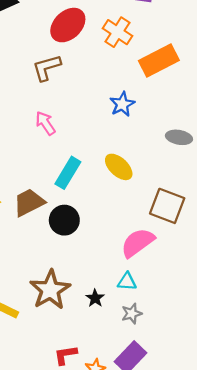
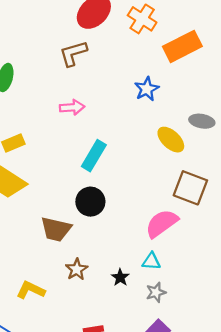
pink arrow: (45, 123) -> (72, 107), turned 120
yellow ellipse: (119, 167) -> (171, 140), moved
brown trapezoid: (29, 202) -> (56, 229), moved, turned -140
brown star: (50, 290) -> (77, 269), size x0.6

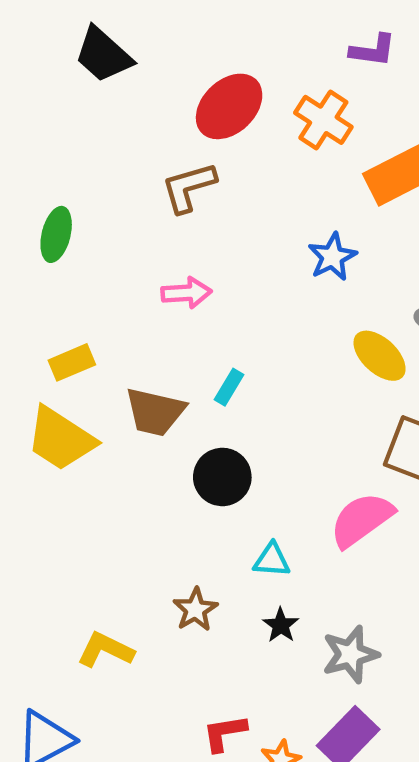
cyan rectangle: (94, 156) -> (229, 387), size x0.6
brown trapezoid: (56, 229) -> (155, 412), moved
cyan triangle: (151, 261) -> (272, 560), moved
gray star: (156, 292) -> (350, 654), size x1.4

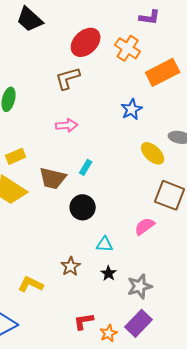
pink semicircle: (362, 520) -> (145, 226), size x0.7

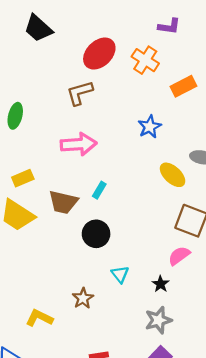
orange rectangle: (163, 72) -> (183, 86), size x0.7
pink arrow: (67, 125) -> (79, 144), size x1.5
pink semicircle: (145, 226) -> (179, 256), moved
cyan triangle: (105, 244) -> (120, 274), turned 48
black star: (109, 273) -> (161, 284), moved

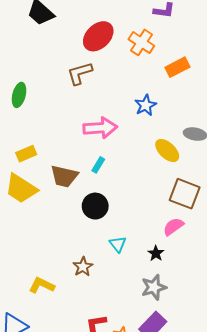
pink arrow: (79, 144) -> (100, 128), moved

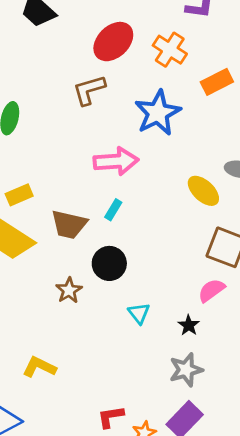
blue star: (146, 105) -> (158, 113), moved, size x1.6
brown star: (83, 267) -> (69, 290), moved

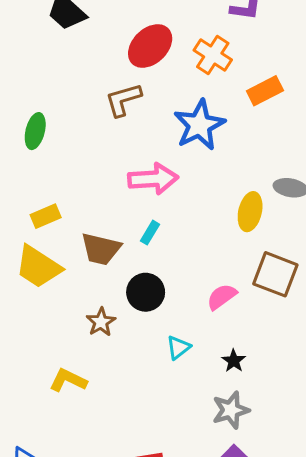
yellow ellipse: (203, 191) -> (250, 212), turned 60
pink semicircle: (212, 290) -> (222, 297), moved
cyan triangle: (139, 313) -> (178, 347), turned 30
yellow L-shape: (39, 367) -> (68, 380), moved

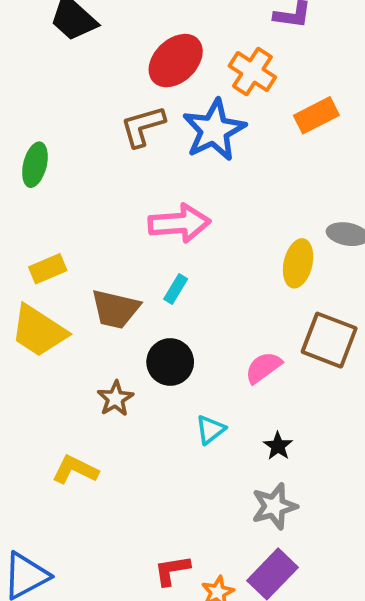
blue star: (199, 125) -> (214, 130), moved

